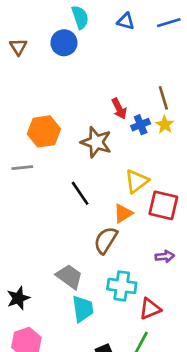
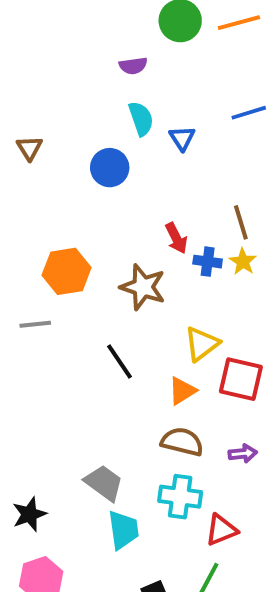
cyan semicircle: (80, 17) -> (141, 119), moved
blue triangle: (126, 21) -> (182, 138), moved, turned 42
blue circle: (64, 43) -> (110, 168), moved
blue cross: (141, 125) -> (208, 262), turned 30
brown semicircle: (106, 240) -> (182, 442), moved, turned 72

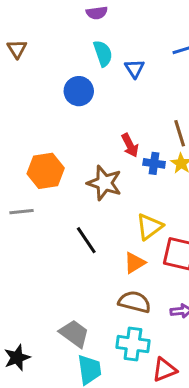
brown triangle: (29, 148) -> (17, 49), moved

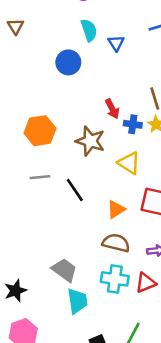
gray line: (22, 212) -> (40, 177), moved
yellow triangle: (150, 227) -> (129, 163), moved, turned -50
red triangle: (165, 370) -> (146, 283), moved

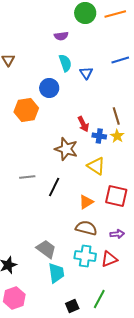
orange hexagon: (40, 131) -> (26, 110), moved
black line: (75, 190) -> (54, 187), turned 60

